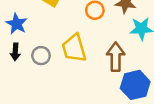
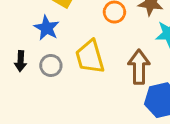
blue star: (17, 24) -> (47, 28), moved

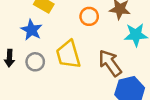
brown arrow: (139, 67) -> (110, 63), turned -36

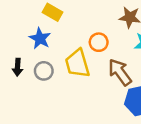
orange circle: (89, 16) -> (99, 42), moved

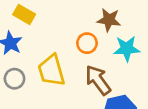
orange circle: (99, 42) -> (87, 43), moved

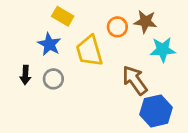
orange circle: (87, 43) -> (117, 27), moved
yellow trapezoid: (51, 70) -> (89, 51), moved

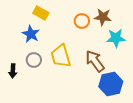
yellow trapezoid: (89, 51) -> (61, 56), moved
black arrow: (25, 75) -> (13, 71), moved

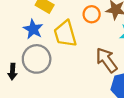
yellow trapezoid: (61, 56) -> (65, 34), moved
gray circle: (34, 60) -> (37, 59), size x1.6

